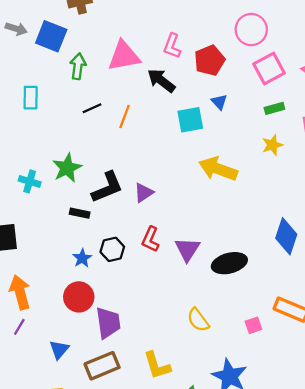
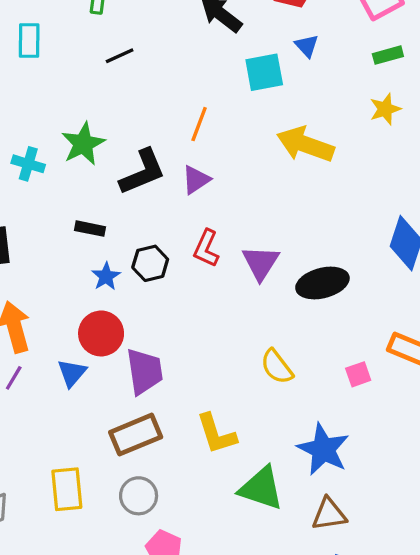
orange line: (125, 116) -> (199, 124), moved
black rectangle: (80, 213) -> (90, 229), moved
blue triangle: (59, 349) -> (72, 373), moved

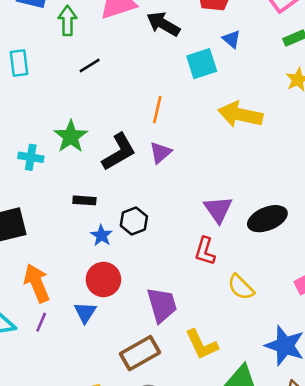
red L-shape: (206, 248) -> (205, 251), moved
purple trapezoid: (145, 371) -> (162, 305), moved

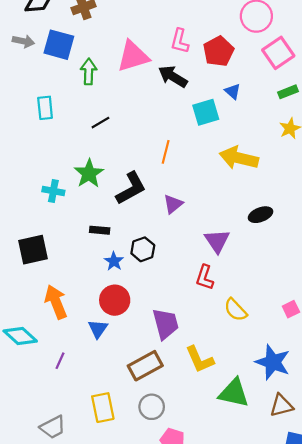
black line: (90, 66) -> (100, 123), moved
purple triangle: (160, 152) -> (173, 204), moved
black ellipse: (267, 219) -> (261, 215), moved, size x0.7
purple line: (41, 322) -> (60, 361), moved

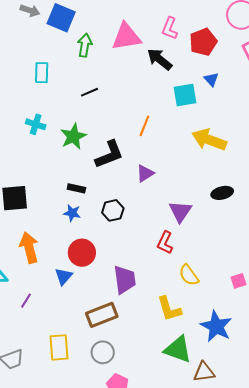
cyan cross: (53, 191) -> (36, 124), moved
blue star: (114, 261) -> (72, 213), moved, turned -30
yellow L-shape: (200, 359) -> (169, 309), moved
brown triangle: (281, 405) -> (204, 372), moved

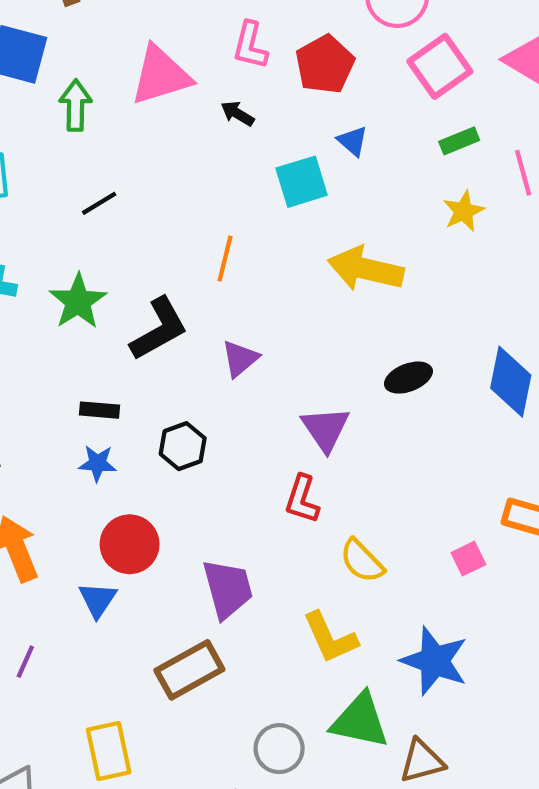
black arrow: (159, 59) -> (237, 114), size x0.6
gray circle: (103, 352) -> (279, 749), moved

